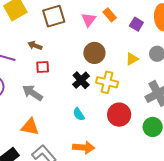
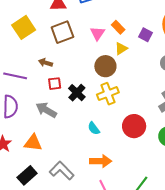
yellow triangle: (132, 59) -> (121, 49), moved
black cross: (81, 80) -> (77, 93), moved
yellow cross: (107, 82) -> (108, 94), moved, turned -30
orange triangle: (30, 127) -> (33, 143), moved

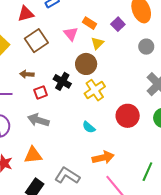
purple square: (146, 35) -> (118, 24), turned 32
black cross: (77, 93) -> (62, 81), moved

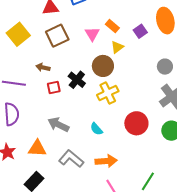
gray circle: (146, 47) -> (165, 67), moved
gray arrow: (38, 120) -> (58, 125), moved
gray L-shape: (67, 176) -> (71, 159), moved

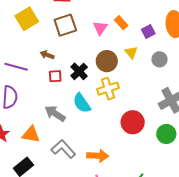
yellow triangle: (117, 47) -> (131, 52), moved, turned -40
gray circle: (165, 67) -> (160, 59), moved
cyan semicircle: (96, 129) -> (82, 103), moved, size x1.5

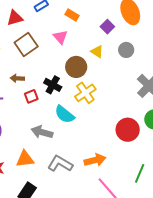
orange rectangle: (121, 23) -> (72, 15), moved
red circle: (133, 122) -> (128, 130), moved

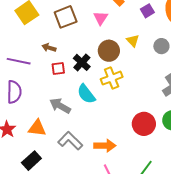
purple square: (107, 27) -> (147, 11), moved

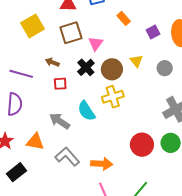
pink triangle: (101, 18) -> (96, 44), moved
black cross: (82, 62) -> (86, 67), moved
black rectangle: (31, 161) -> (16, 172), moved

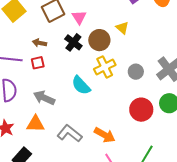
gray circle: (165, 68) -> (136, 72), moved
red square: (60, 84) -> (38, 63), moved
gray arrow: (60, 121) -> (44, 98), moved
orange arrow: (102, 164) -> (105, 135), turned 35

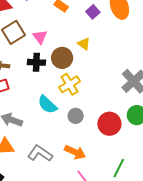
black cross: (73, 42) -> (36, 62), turned -30
gray circle: (136, 72) -> (76, 116), moved

